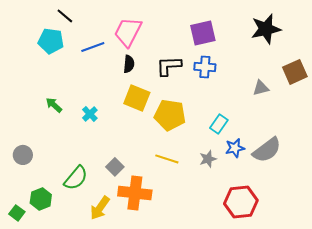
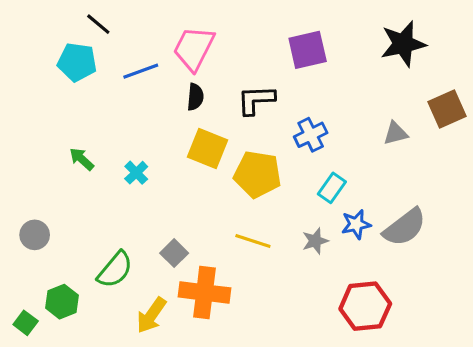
blue cross: (205, 67) -> (311, 135), moved, turned -30

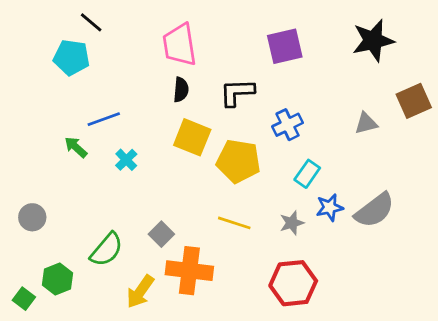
pink trapezoid: (194, 48) -> (180, 45), turned -36
blue line: (141, 71) -> (104, 119), moved
red hexagon: (365, 306) -> (293, 283), moved

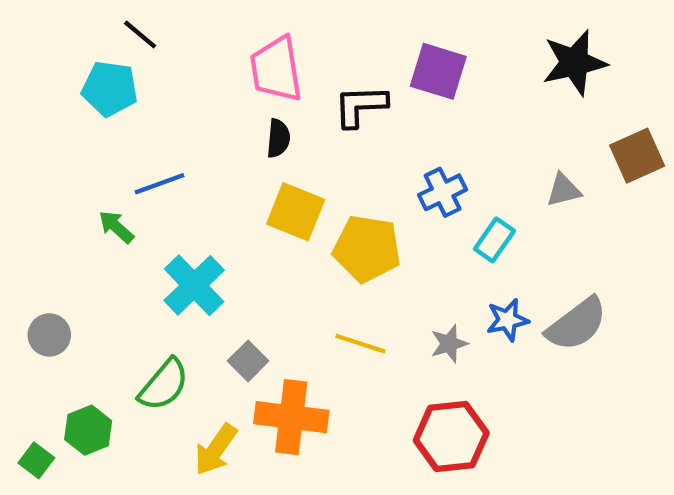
purple square: (285, 46) -> (438, 71), turned 30
black L-shape: (237, 92) -> (360, 106), moved
cyan cross: (126, 160) -> (194, 285), moved, size x1.8
cyan rectangle: (307, 174) -> (494, 240), moved

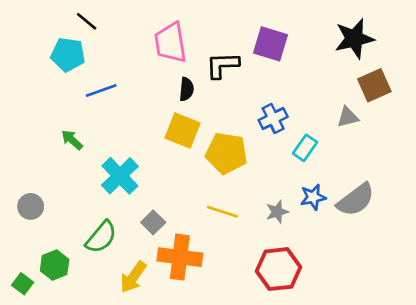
black semicircle: (278, 138) -> (186, 89), moved
brown square: (637, 156) -> (374, 85), moved
blue line: (159, 184) -> (101, 91), moved

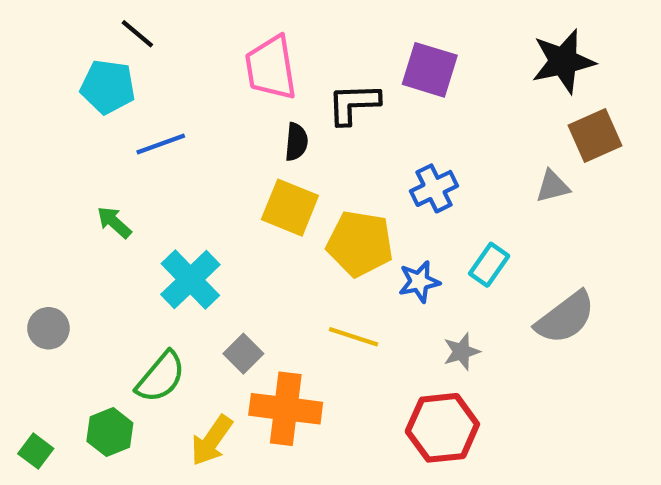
cyan rectangle: (305, 148) -> (489, 265), moved
blue star: (313, 197) -> (419, 282), moved
gray star: (277, 212) -> (462, 352), moved
green hexagon: (55, 265) -> (110, 432), moved

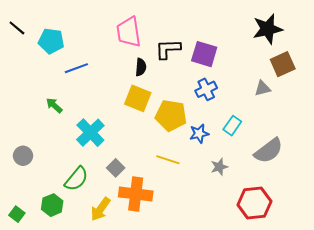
black line: (137, 34) -> (17, 28), moved
purple square: (430, 70) -> (204, 54), moved
red hexagon: (442, 428) -> (254, 203), moved

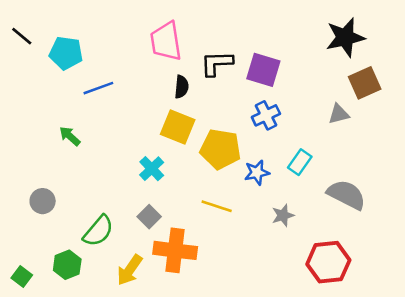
cyan cross: (90, 133) -> (152, 169), moved, size x0.7
gray semicircle: (269, 151) -> (347, 195), turned -116
gray circle: (23, 156) -> (43, 201), moved

